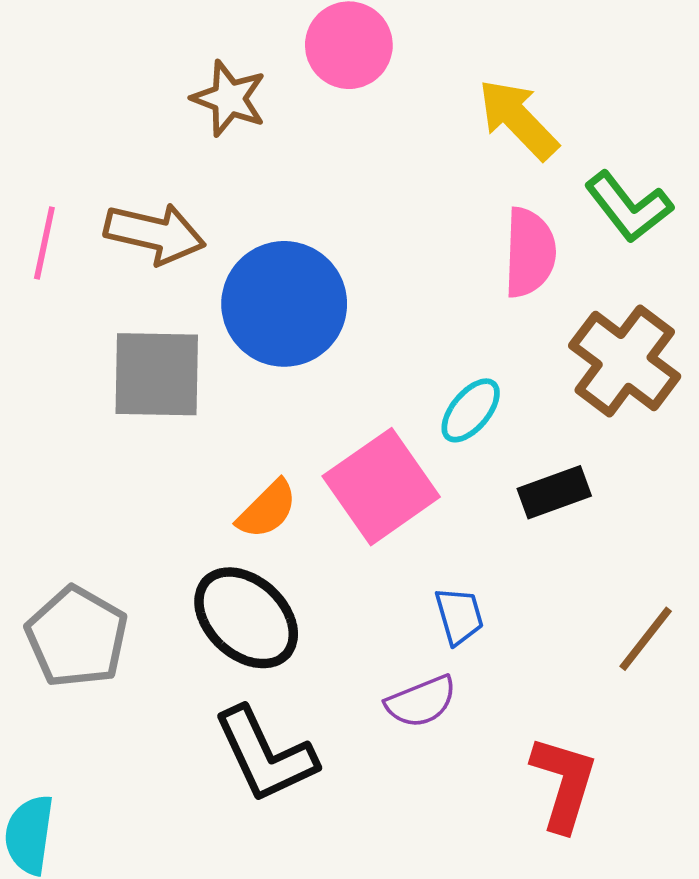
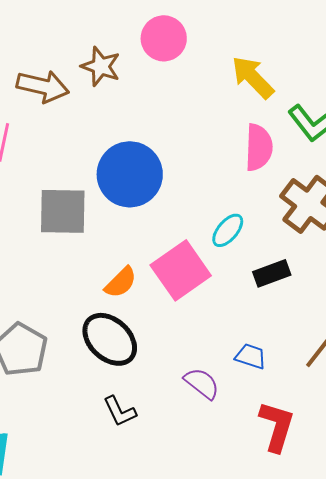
brown arrow: (155, 234) -> (43, 86), moved
blue trapezoid: (459, 616) -> (251, 356), moved, turned -56
purple semicircle: (421, 702) -> (202, 383), turned -120
black L-shape: (265, 755) -> (120, 411), size x0.6

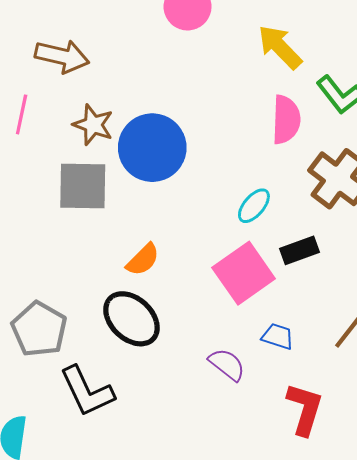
brown star: (101, 66) -> (93, 125), moved
pink square: (181, 270) -> (244, 273), moved
black L-shape: (120, 411) -> (87, 391), moved, size x1.6

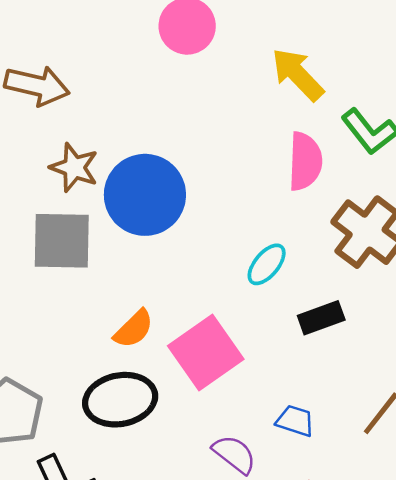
pink square: (244, 273) -> (206, 352), moved
black ellipse: (131, 319) -> (120, 400), turned -54

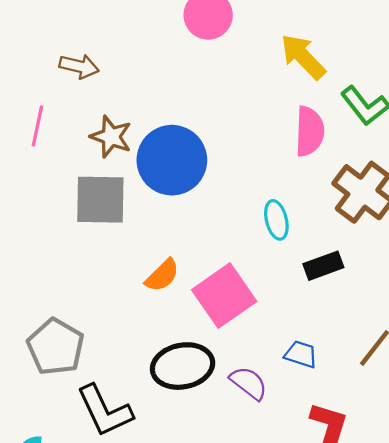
brown arrow: (37, 86) -> (79, 66), size x0.7
cyan ellipse: (267, 264) -> (276, 220), turned -54
black ellipse: (120, 400) -> (183, 366), moved

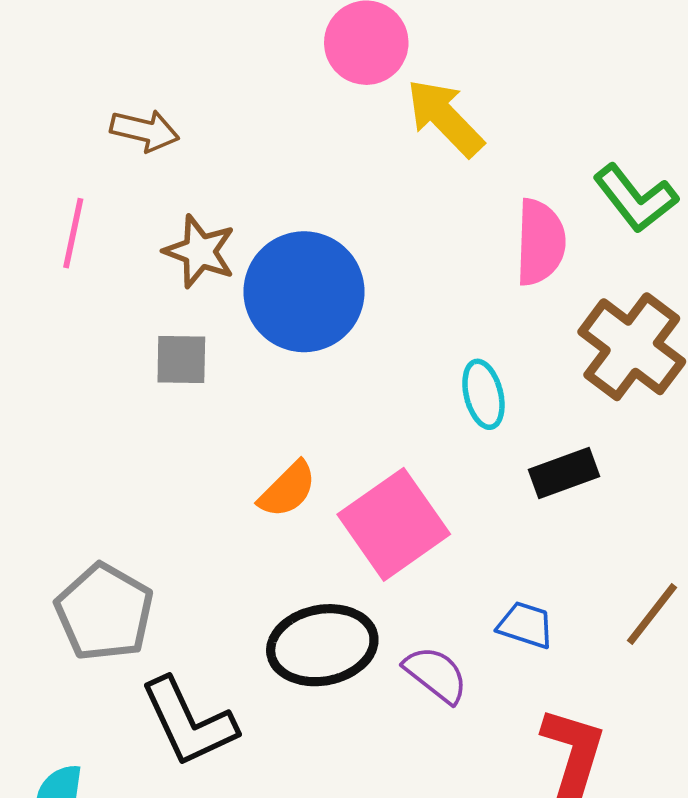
yellow arrow: (303, 57) -> (445, 118), moved
gray square: (100, 200) -> (181, 359), size x0.6

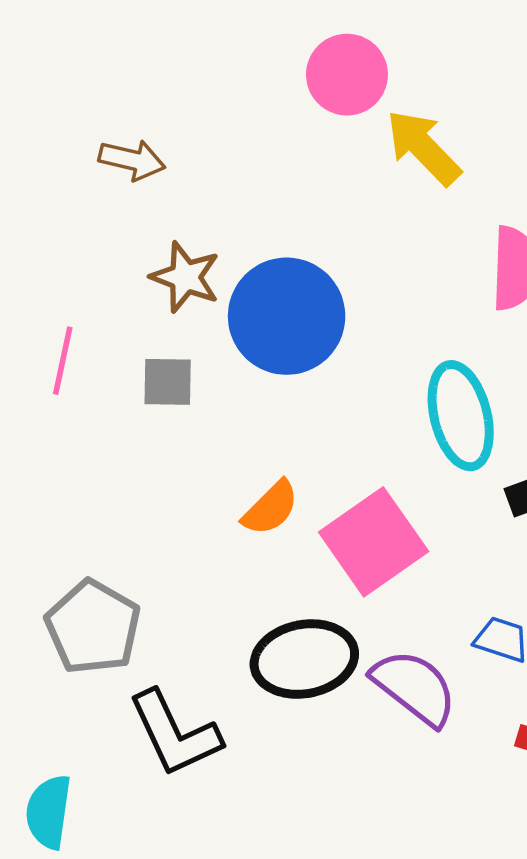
pink line: (73, 233) -> (63, 361), moved
cyan ellipse: (483, 394) -> (461, 416), size x1.6
purple semicircle: (436, 674) -> (414, 687), size x1.4

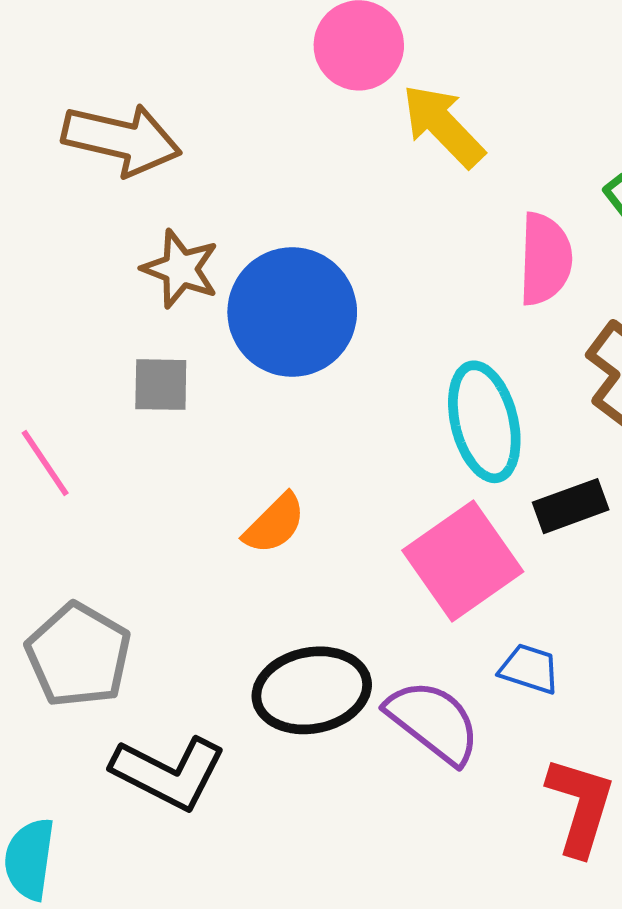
brown arrow: (132, 160) -> (122, 139), size x1.6
pink line: (63, 361) -> (45, 463), moved, turned -46
pink square: (374, 542) -> (463, 561), moved
black L-shape: (175, 734) -> (169, 773), turned -38

